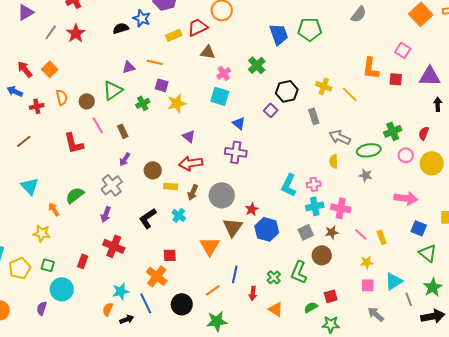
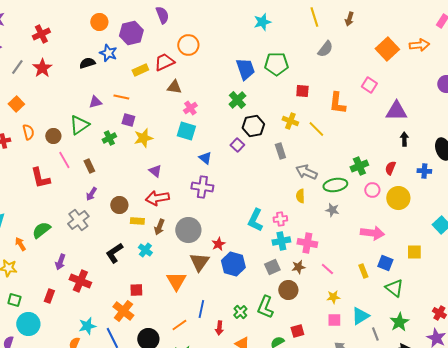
green cross: (257, 65) -> (237, 100), moved
red square: (396, 79) -> (302, 91), moved
purple arrow: (106, 214) -> (60, 262), moved
yellow rectangle: (382, 237) -> (363, 271), moved

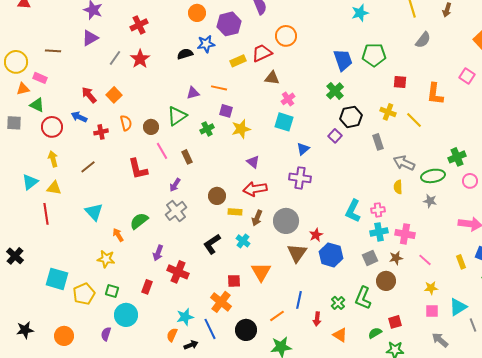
blue star: (108, 53) -> (206, 44), turned -30
blue triangle: (205, 158) -> (303, 149), turned 40
purple arrow: (91, 194) -> (175, 185), moved
orange triangle: (176, 281) -> (261, 272), moved

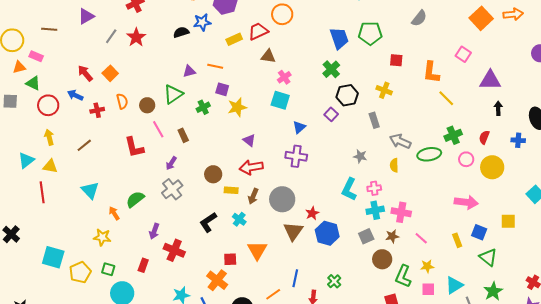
yellow line: (414, 120) -> (446, 98), moved
gray star: (430, 201) -> (360, 156), moved
green L-shape: (363, 298) -> (403, 276), moved

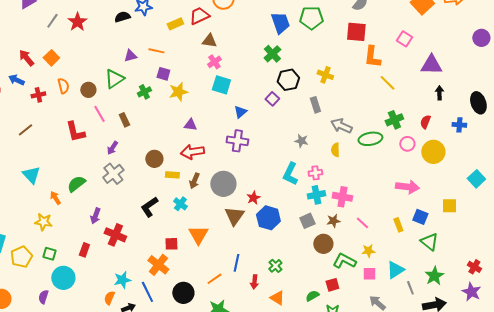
red square: (396, 60) -> (356, 32), moved, size x1.5
pink cross: (284, 77) -> (214, 62), moved
purple triangle: (249, 140) -> (190, 125), turned -32
green L-shape: (403, 276) -> (344, 261), turned 95

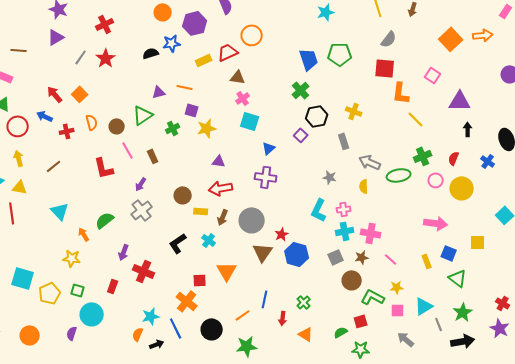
blue cross: (459, 125) -> (488, 161), turned 32

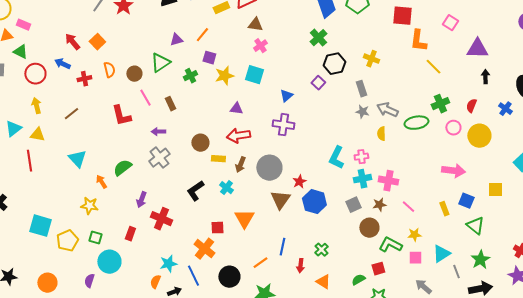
orange line: (185, 87) -> (202, 35), turned -63
cyan square: (250, 121) -> (254, 75), moved
gray star: (330, 177) -> (362, 112), moved
purple arrow: (141, 184) -> (158, 132), turned 56

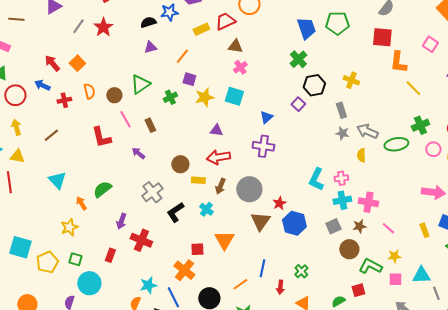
purple triangle: (176, 40) -> (150, 47), moved
purple arrow: (158, 132) -> (138, 153), turned 40
gray cross: (159, 158) -> (152, 192), moved
yellow star: (89, 206) -> (69, 227), turned -30
cyan triangle: (441, 254) -> (421, 275), turned 30

